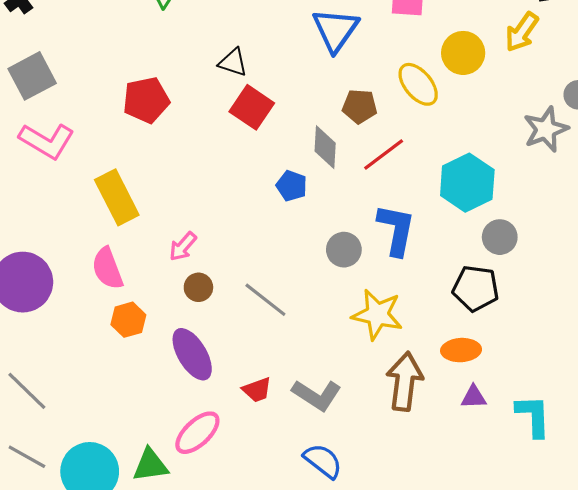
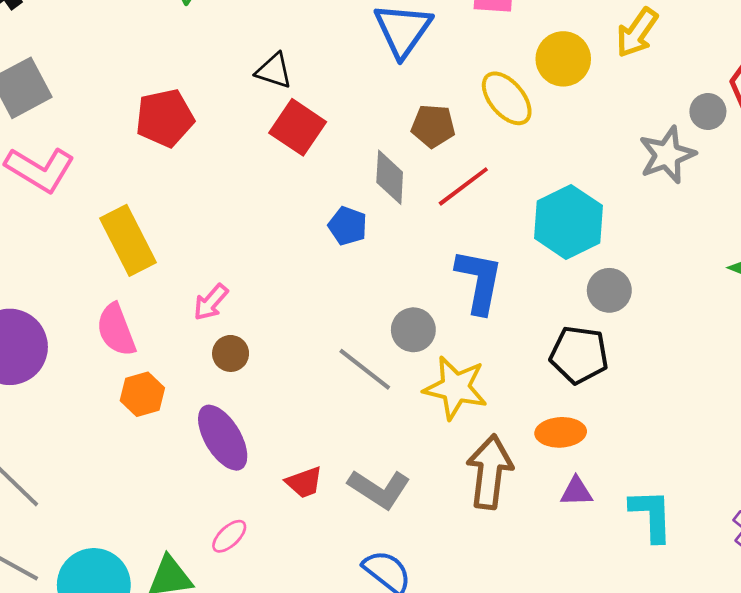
gray circle: (344, 250) -> (413, 330), moved
gray line: (265, 300) -> (365, 369), moved
pink ellipse: (197, 433) -> (229, 536), size x0.6

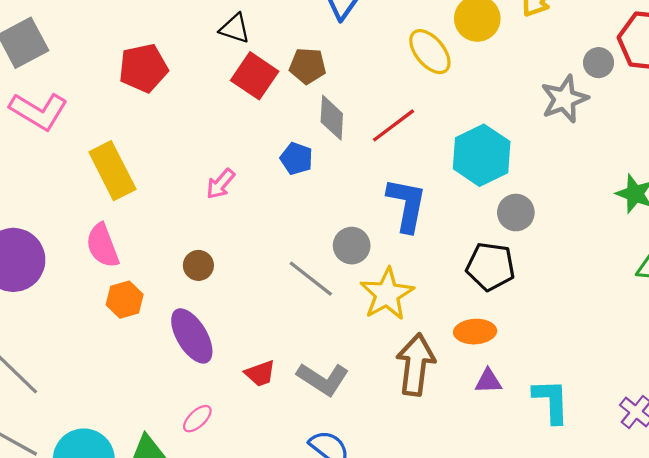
brown pentagon: (433, 126) -> (308, 66), moved
pink arrow: (211, 302) -> (220, 184), moved
yellow star: (455, 388) -> (387, 294), turned 30

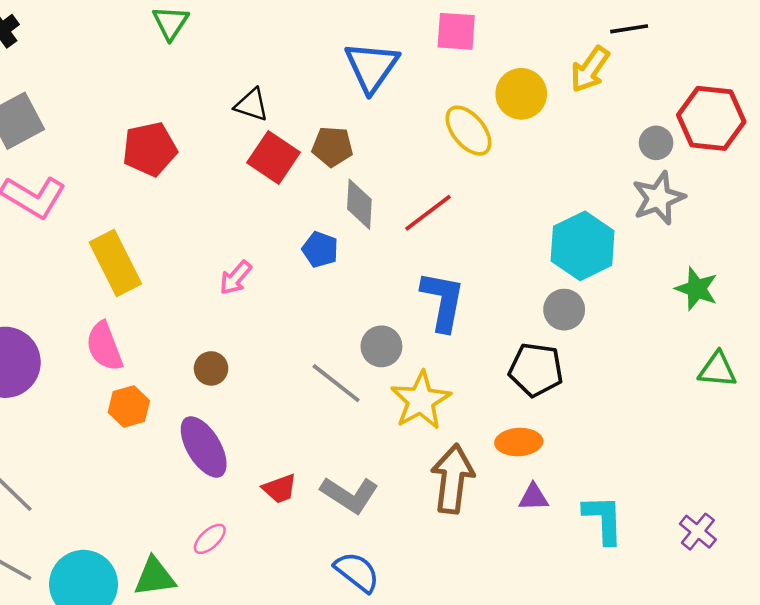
gray star: (564, 99) -> (659, 198), moved
cyan hexagon: (482, 155) -> (583, 246), moved

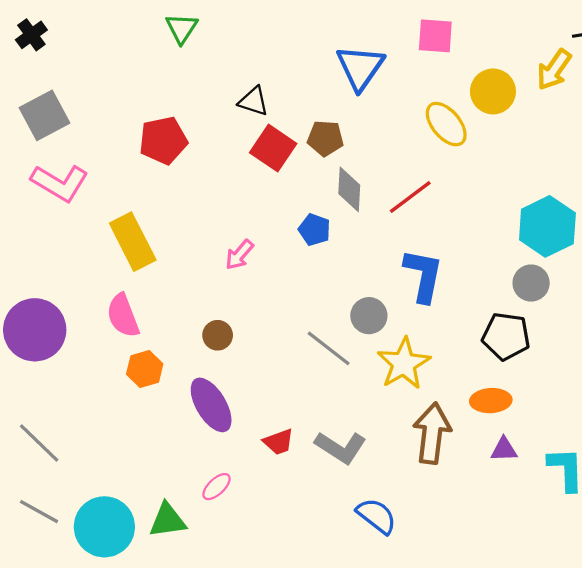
blue semicircle: (357, 572) -> (377, 516), moved

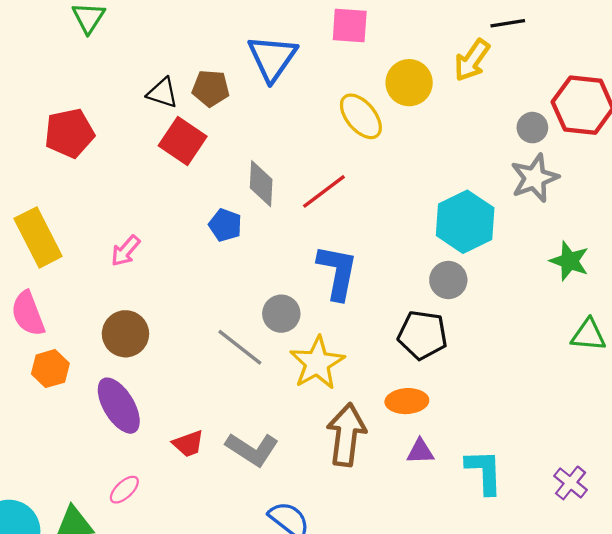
brown pentagon: (325, 138) -> (211, 88), moved
pink arrow: (239, 255) -> (125, 251), moved
brown circle: (218, 335) -> (125, 334), size x1.5

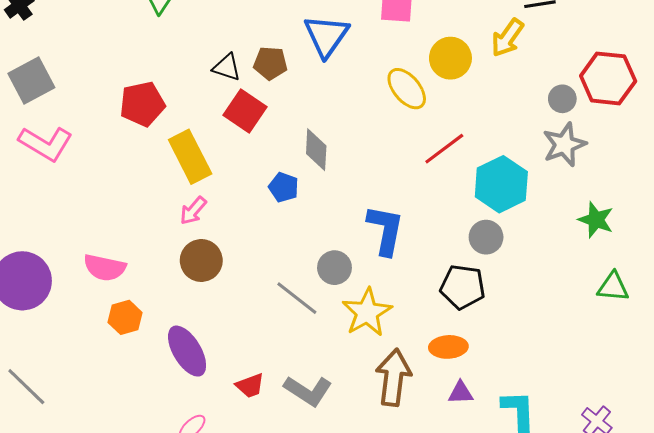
red line: (324, 191) -> (444, 149), moved
yellow rectangle: (38, 237) -> (190, 157), moved
pink semicircle: (28, 314) -> (105, 268), turned -57
brown circle: (125, 334) -> (201, 261), moved

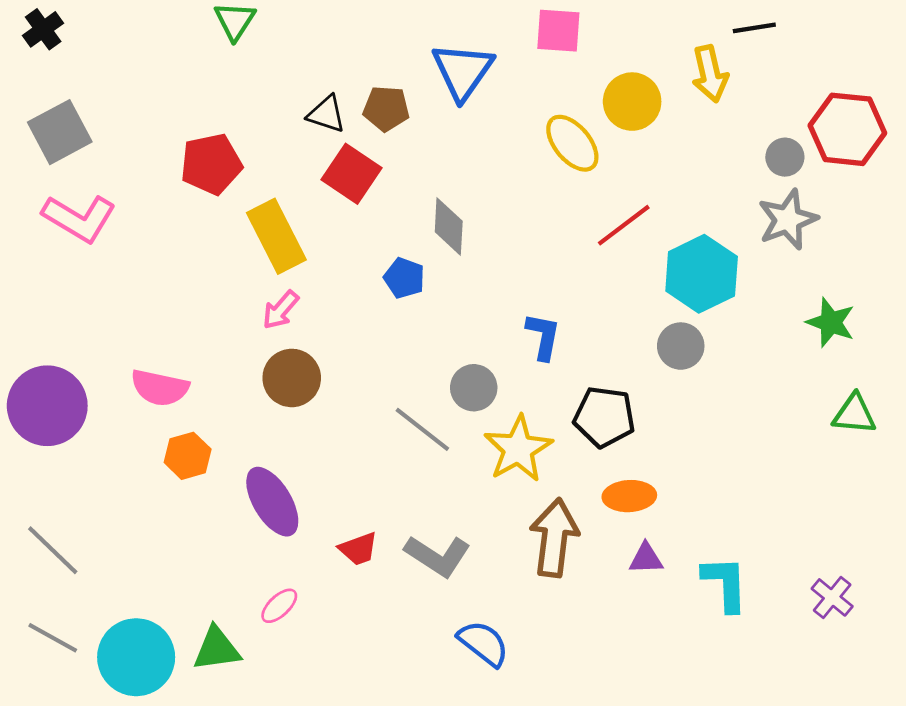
yellow arrow: (507, 38) -> (710, 74), turned -48
blue L-shape: (385, 230) -> (543, 336), size x0.7
black pentagon: (463, 287) -> (604, 417), moved

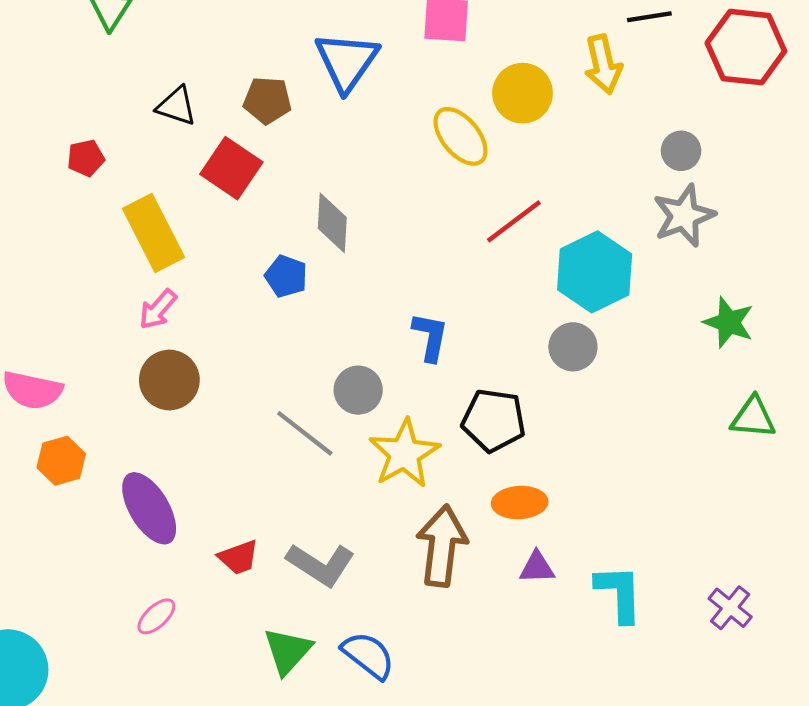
black triangle: (326, 114) -> (177, 106), moved
red hexagon: (847, 129) -> (746, 47), moved
red pentagon: (211, 164) -> (86, 158), size x0.6
green triangle: (217, 649) -> (288, 651), moved, turned -40

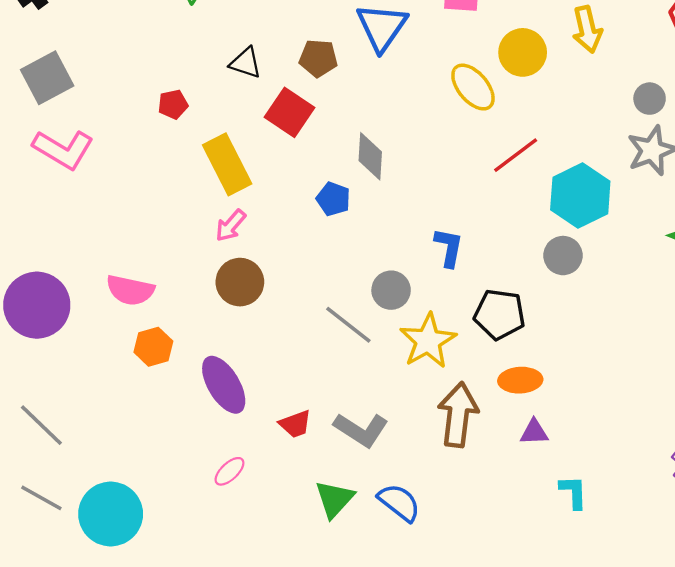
cyan L-shape: (619, 593) -> (573, 492), moved, size x0.7

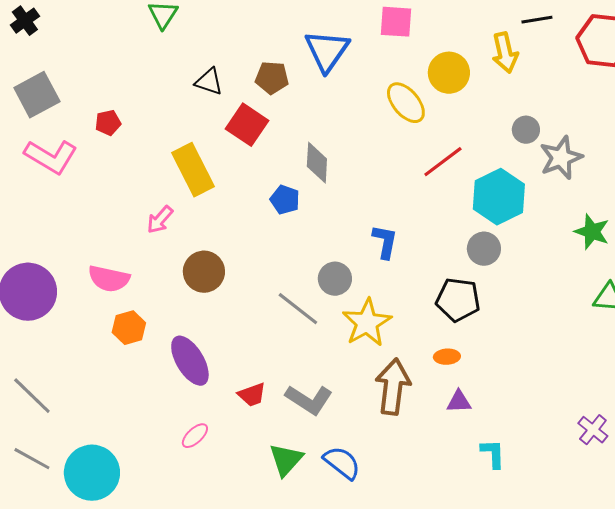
gray circle: (650, 99) -> (526, 130), moved
red pentagon: (173, 104) -> (108, 123), moved
pink arrow: (231, 226) -> (160, 220), moved
black pentagon: (500, 314) -> (458, 300), moved
orange ellipse: (520, 380) -> (447, 357), size x0.7

